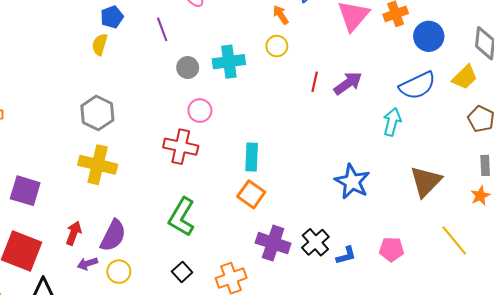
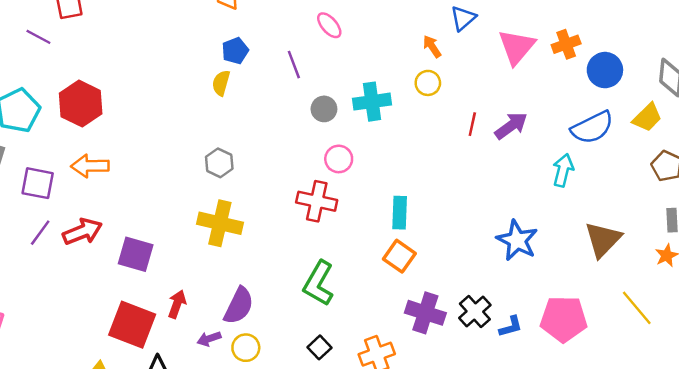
gray hexagon: (97, 113) -> (219, 163), size x0.7
red arrow: (74, 233) -> (177, 304), moved
pink pentagon: (391, 249) -> (564, 319), size x1.6

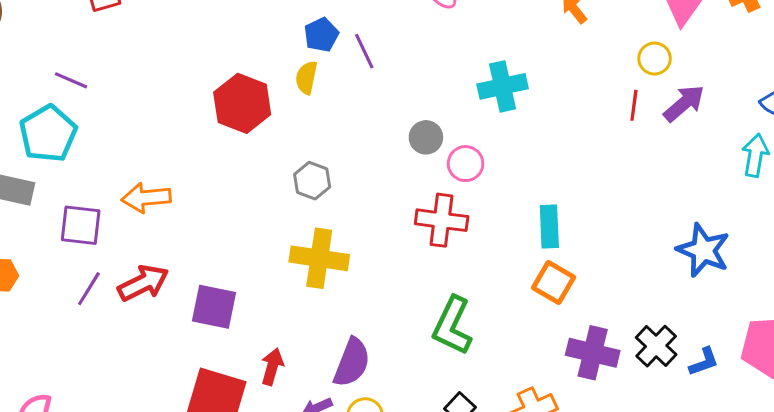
purple line: (38, 37) -> (71, 80), moved
purple line: (294, 65) -> (364, 51), moved
yellow circle: (428, 83) -> (655, 59), moved
red hexagon: (81, 104) -> (242, 103), moved
gray circle: (324, 109) -> (426, 137), moved

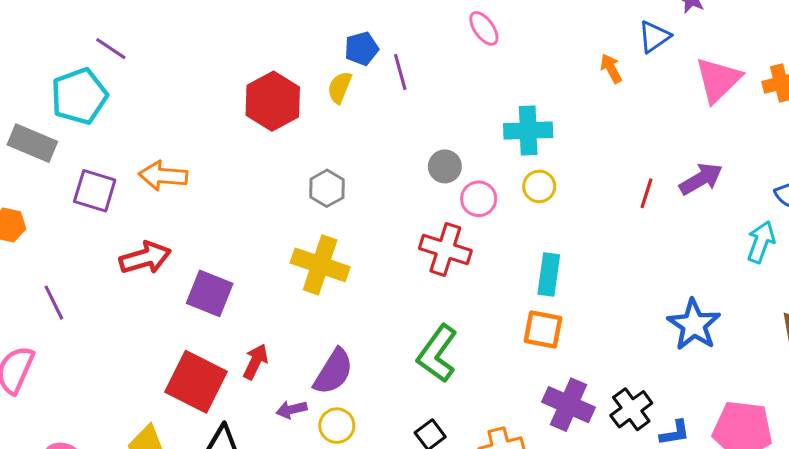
yellow circle: (655, 59) -> (539, 186), moved
red line: (634, 105) -> (646, 193), moved
orange square: (554, 283) -> (543, 330), turned -30
purple line: (89, 289) -> (54, 303), moved, turned -68

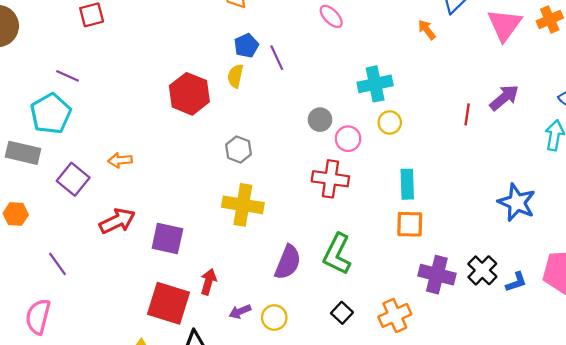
orange arrow: (163, 176) -> (120, 160), size x0.7
purple square: (95, 191) -> (73, 179), turned 32
purple semicircle: (333, 372) -> (288, 262), moved

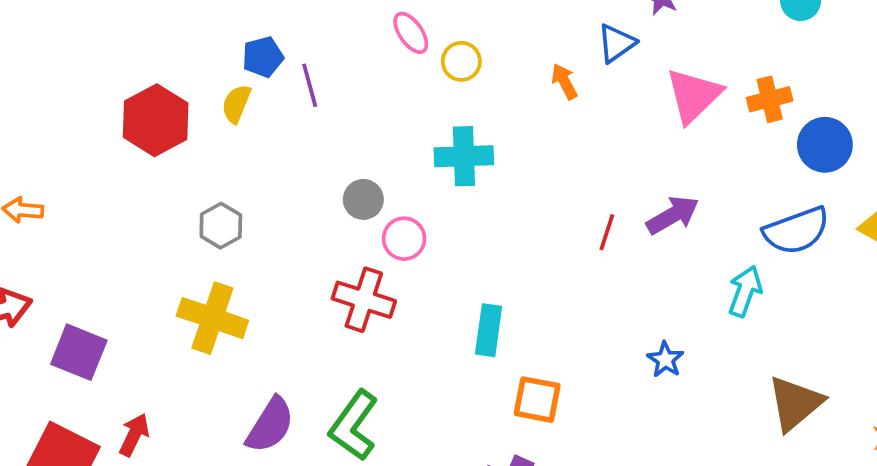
yellow circle: (390, 122) -> (461, 61), moved
blue star: (517, 202) -> (665, 360), moved, size x0.6
orange square: (410, 224) -> (537, 400), moved

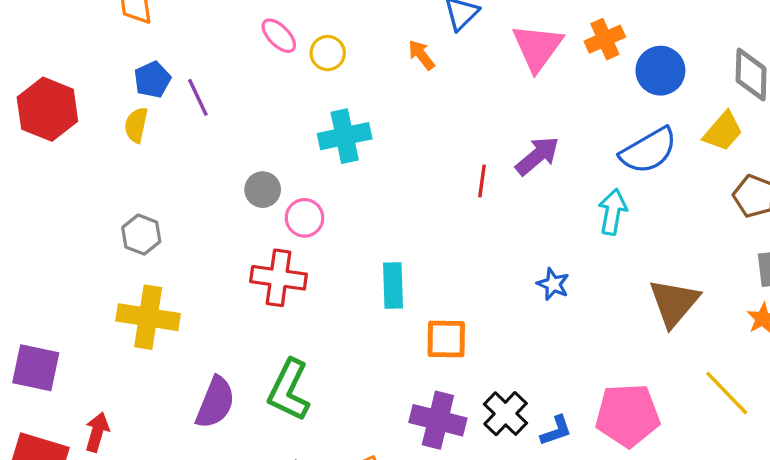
red hexagon: (156, 120) -> (47, 109), moved

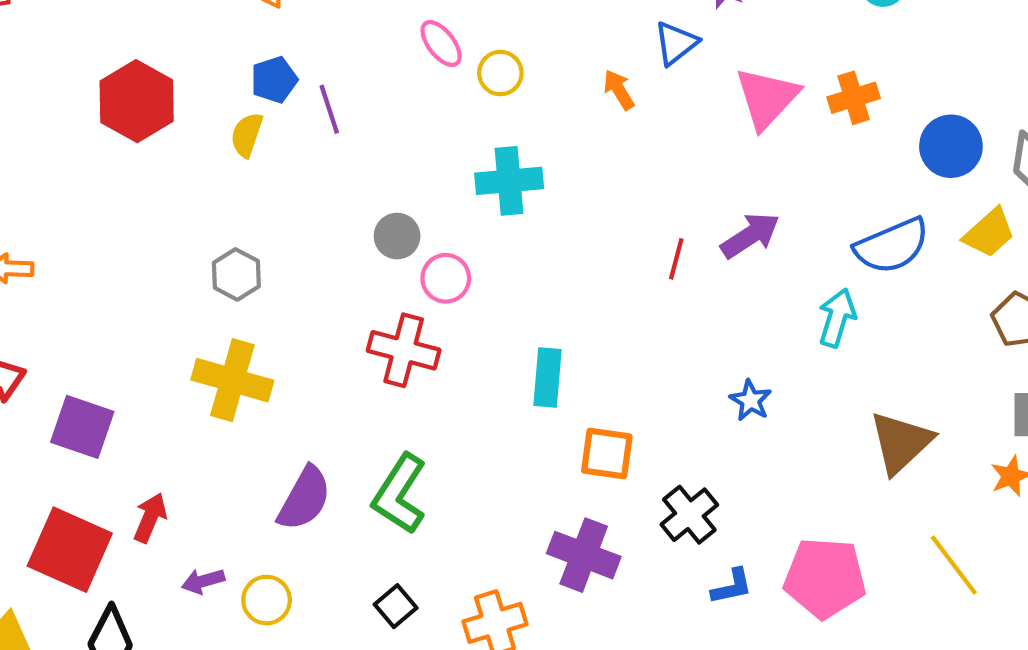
blue circle: (660, 71) -> (951, 146), moved
black cross: (506, 414) -> (689, 515), moved

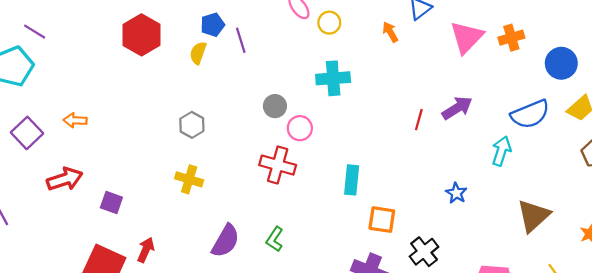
yellow cross: (232, 380) -> (189, 179), size x0.7
purple square: (82, 427) -> (111, 203), size x0.7
green L-shape: (400, 494) -> (275, 239), size x0.6

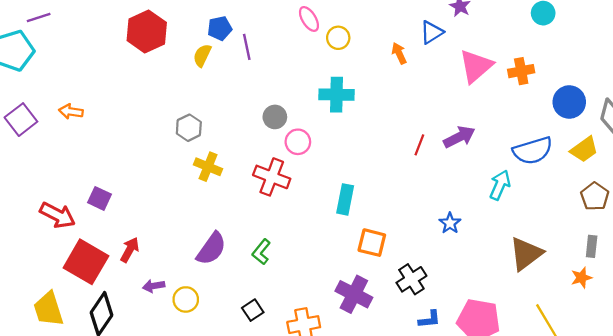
purple line: (35, 32) -> (39, 18), turned -55
red arrow: (65, 179) -> (57, 215), moved, turned 40
yellow cross: (189, 179) -> (208, 167), moved

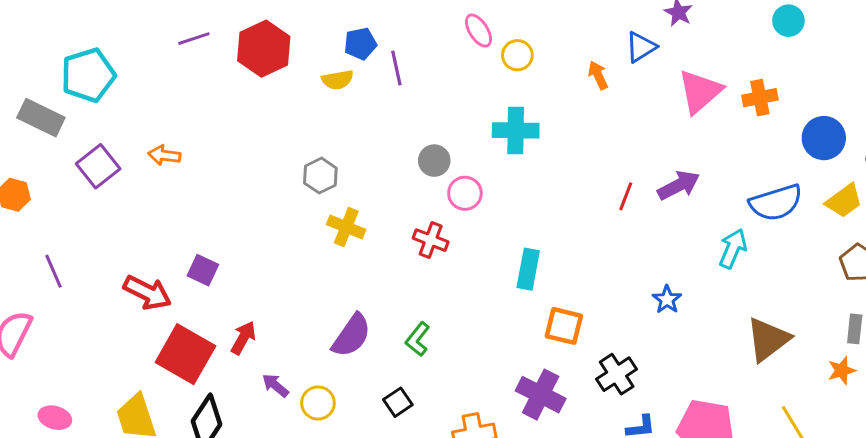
purple line: (39, 18) -> (194, 39), moved
yellow semicircle: (202, 55) -> (338, 80), turned -125
red cross: (272, 177) -> (431, 240), size x0.7
purple arrow: (154, 286) -> (275, 385), turned 50
black square: (253, 310) -> (398, 402), moved

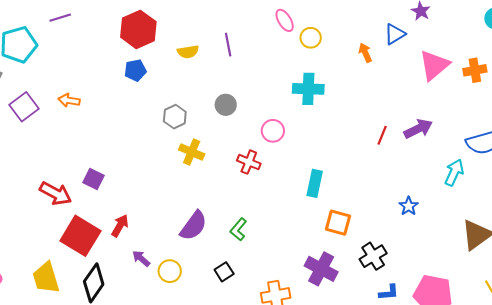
purple line: (194, 39) -> (60, 18), moved
blue pentagon: (360, 44) -> (135, 70), moved
gray circle: (434, 161) -> (226, 105), moved

